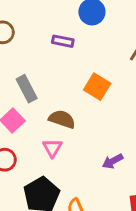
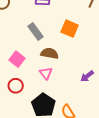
gray rectangle: (27, 89) -> (36, 31), moved

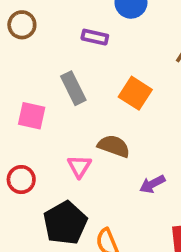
brown semicircle: (50, 53) -> (114, 146), moved
pink square: (17, 59) -> (32, 116), moved, turned -35

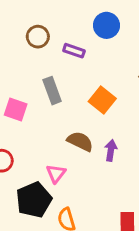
brown circle: (22, 25) -> (38, 37), moved
pink triangle: (79, 166) -> (56, 174), moved
purple arrow: (152, 184) -> (111, 150), moved, turned 120

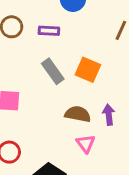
gray rectangle: (52, 91) -> (53, 71), moved
pink triangle: (56, 174) -> (86, 144), moved

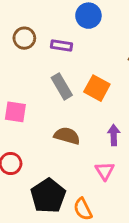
brown semicircle: (78, 114) -> (67, 136), moved
pink triangle: (86, 144) -> (105, 171), moved

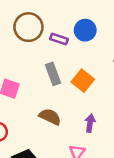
blue circle: (88, 16) -> (85, 30), moved
brown circle: (24, 38) -> (28, 27), size x1.5

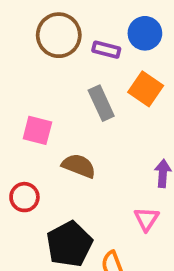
orange square: (83, 81) -> (146, 89), moved
brown semicircle: (50, 117) -> (79, 166), moved

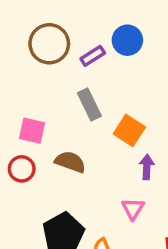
purple rectangle: (106, 50) -> (93, 56), turned -45
orange square: (146, 89) -> (129, 130), moved
red circle: (24, 197) -> (22, 169), moved

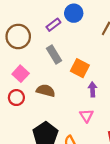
brown circle: (49, 44) -> (18, 36), moved
pink square: (32, 131) -> (21, 74), turned 35

